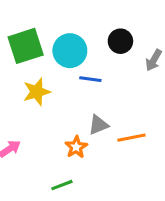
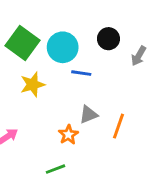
green square: (26, 46) -> (23, 43), turned -36
orange line: (131, 138) -> (118, 126), turned -60

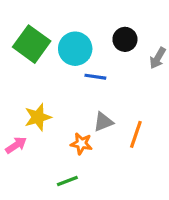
yellow star: (33, 85) -> (38, 117), moved
orange star: (68, 135) -> (81, 144), turned -30

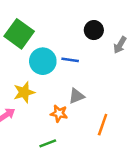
cyan circle: (75, 49) -> (43, 61), moved
orange line: (136, 134) -> (103, 125), moved

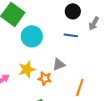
blue line: (70, 60) -> (71, 35), moved
yellow star: (24, 92) -> (27, 69), moved

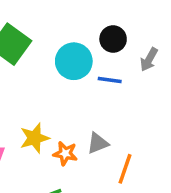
cyan circle: (32, 36) -> (74, 61), moved
gray triangle: (59, 64) -> (98, 143), moved

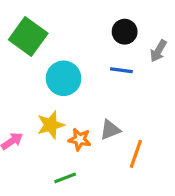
cyan circle: (74, 61) -> (64, 78), moved

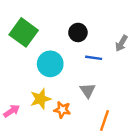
black circle: (125, 32) -> (78, 32), moved
gray triangle: (110, 130) -> (88, 90), moved, turned -42

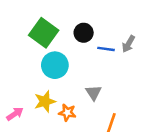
green square: (24, 32) -> (44, 33), moved
blue line: (94, 58) -> (106, 49), moved

